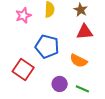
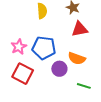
pink star: (23, 15) -> (19, 47), moved
purple circle: (60, 84) -> (59, 69), moved

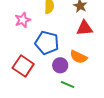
pink star: (19, 47) -> (23, 20), moved
green line: (84, 86) -> (68, 85), moved

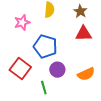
orange semicircle: (78, 57) -> (86, 74), moved, turned -54
green line: (68, 85) -> (44, 88), moved, turned 48

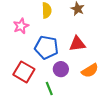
red triangle: (83, 34) -> (77, 44), moved

